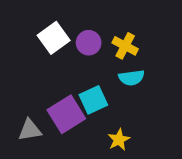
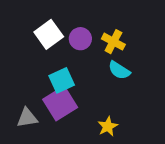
cyan semicircle: (132, 78) -> (119, 70), turned 40
cyan square: (93, 100) -> (62, 80), moved

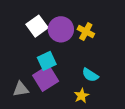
purple circle: (80, 39) -> (61, 29), size x1.5
cyan semicircle: (119, 70) -> (90, 75), moved

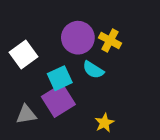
white square: (37, 26) -> (23, 54), moved
cyan semicircle: (90, 75) -> (93, 70), moved

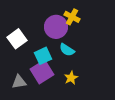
yellow cross: (110, 40) -> (72, 17), moved
yellow star: (104, 123) -> (71, 78), moved

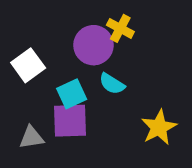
purple square: (42, 72) -> (70, 121), turned 30
yellow star: (71, 78) -> (159, 127), moved, size x1.5

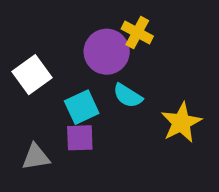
purple square: (70, 121) -> (80, 138), size x0.7
yellow star: (159, 127) -> (181, 123), moved

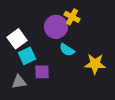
cyan square: (82, 107) -> (27, 56), moved
yellow star: (181, 123) -> (95, 64), turned 30

